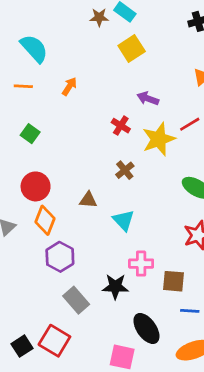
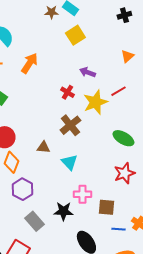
orange arrow: (69, 86) -> (29, 63), size x1.5
brown cross: (125, 170) -> (70, 125), size x1.5

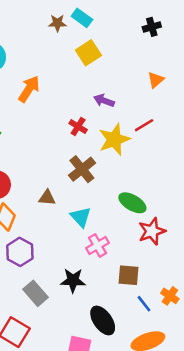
green ellipse: (123, 138) -> (132, 203), moved
pink cross: (82, 194) -> (97, 245), moved, turned -30
blue line: (118, 229) -> (144, 304), turned 48

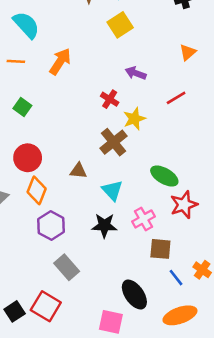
yellow star: (114, 139) -> (134, 119), moved, size x0.7
pink cross: (97, 245) -> (143, 219), moved
black star: (73, 280) -> (104, 225), moved

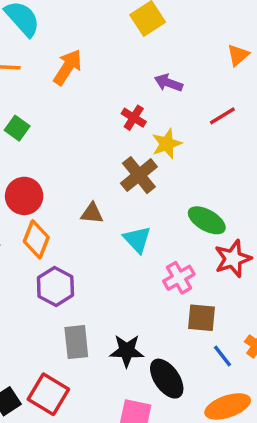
black star: (104, 225) -> (127, 351), moved
gray rectangle: (67, 267) -> (76, 342), turned 35

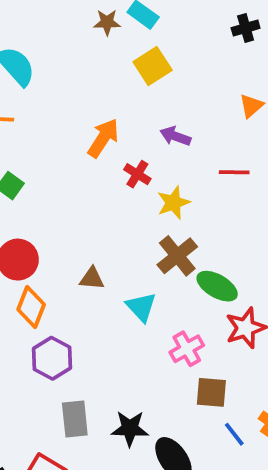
orange arrow: (68, 67) -> (103, 138), moved
red line: (222, 116) -> (234, 172), turned 32
brown cross: (139, 175) -> (177, 256), moved

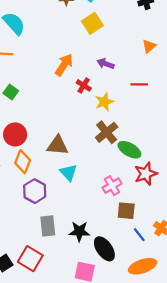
brown triangle: (92, 279) -> (58, 145), size x1.5
cyan triangle: (141, 307) -> (68, 173), moved

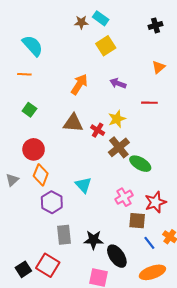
red cross: (84, 85) -> (98, 130), moved
brown triangle: (58, 145) -> (73, 123), moved
red star: (146, 174) -> (155, 202), moved

